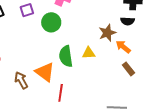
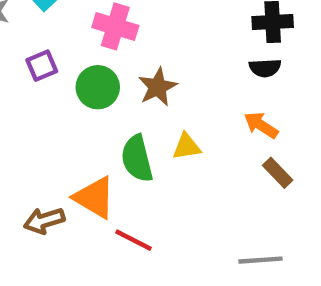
brown star: (107, 33) -> (157, 87), moved
brown arrow: (21, 80) -> (44, 221), turned -72
red line: (61, 93) -> (134, 240), turned -66

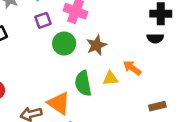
purple square: (42, 66) -> (43, 20), moved
orange arrow: (261, 125) -> (132, 68), moved
brown rectangle: (278, 173) -> (157, 106), moved, turned -63

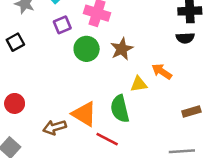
green semicircle: (83, 83) -> (120, 109), moved

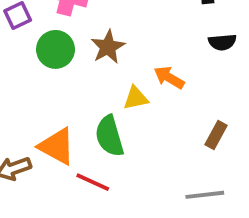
black semicircle: (185, 38) -> (222, 42), moved
brown rectangle: (191, 112) -> (216, 135), turned -42

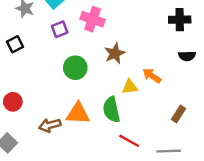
green circle: (56, 49) -> (75, 68), moved
orange triangle: (57, 146) -> (78, 113), turned -30
red line: (93, 182) -> (129, 141), moved

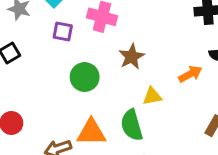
purple square: (60, 29) -> (63, 32), turned 35
orange arrow: (152, 76) -> (190, 74), moved, turned 120

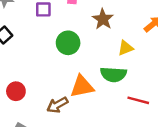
green semicircle: (132, 125) -> (113, 74), turned -60

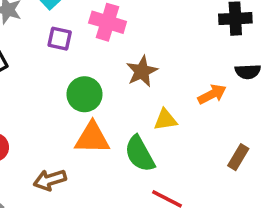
green semicircle: (113, 74) -> (140, 154), turned 45
orange triangle: (82, 86) -> (92, 138), moved

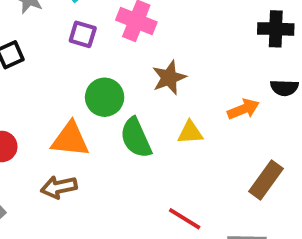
orange triangle: (92, 138) -> (70, 139), moved
green semicircle: (140, 154) -> (136, 138), moved
brown rectangle: (238, 157) -> (266, 180), size x1.4

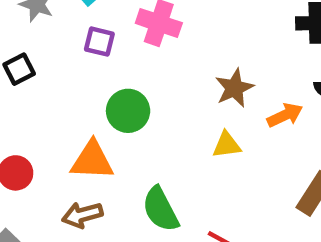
brown star: (169, 78) -> (234, 88), moved
green semicircle: (136, 138) -> (160, 209), moved

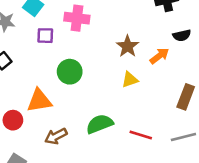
orange triangle: (92, 160) -> (39, 101), moved
green semicircle: (160, 209) -> (100, 124), turned 108

